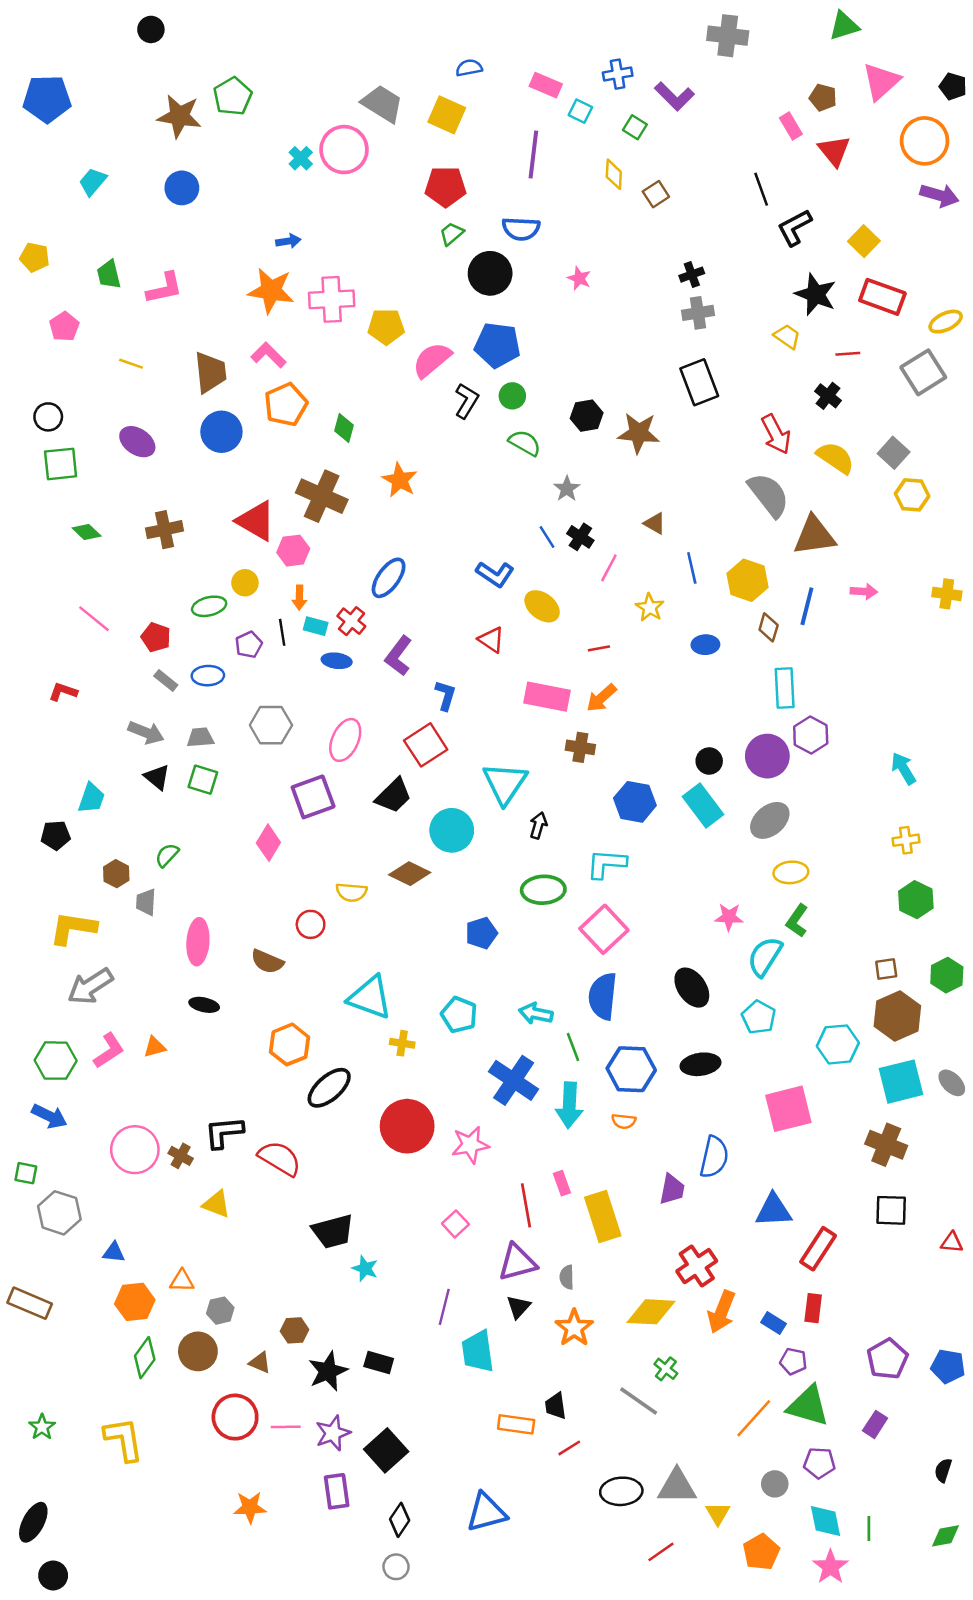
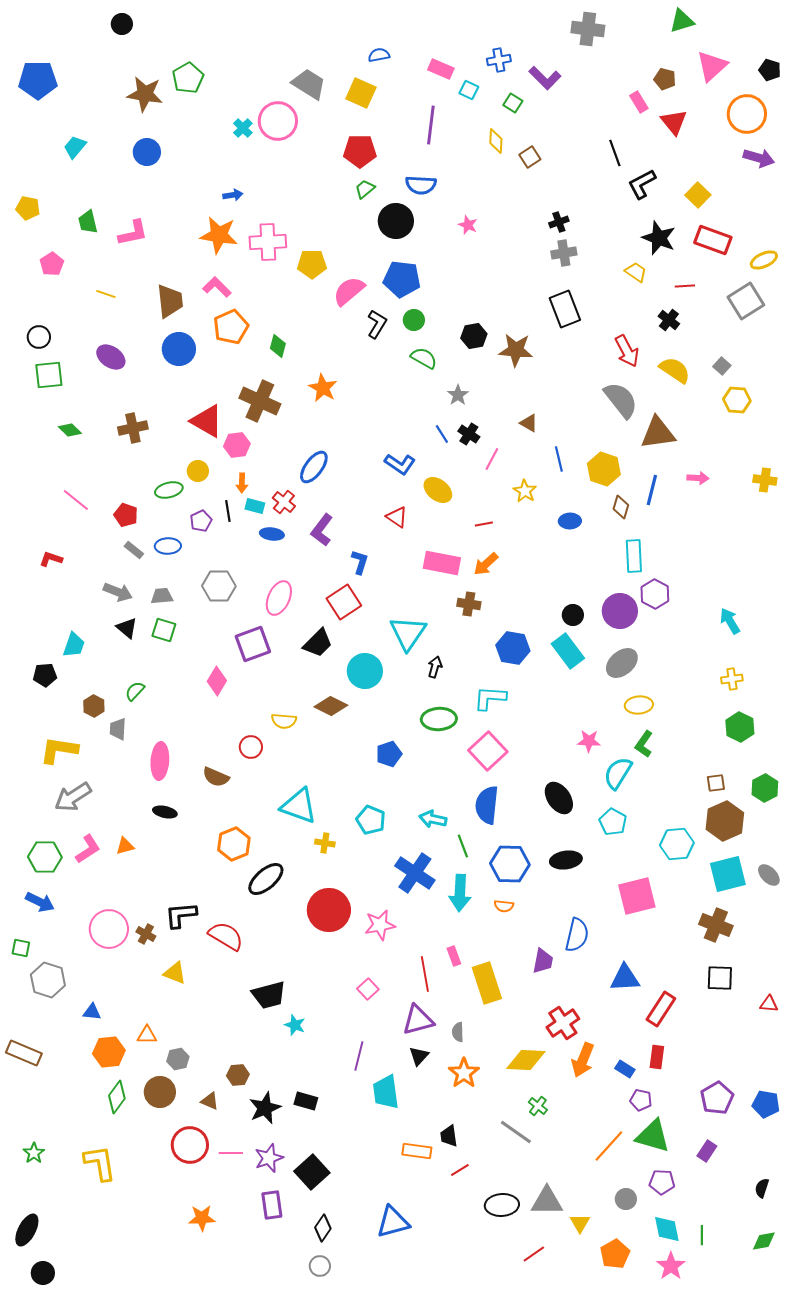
gray square: (894, 453) -> (722, 366), size x0.7

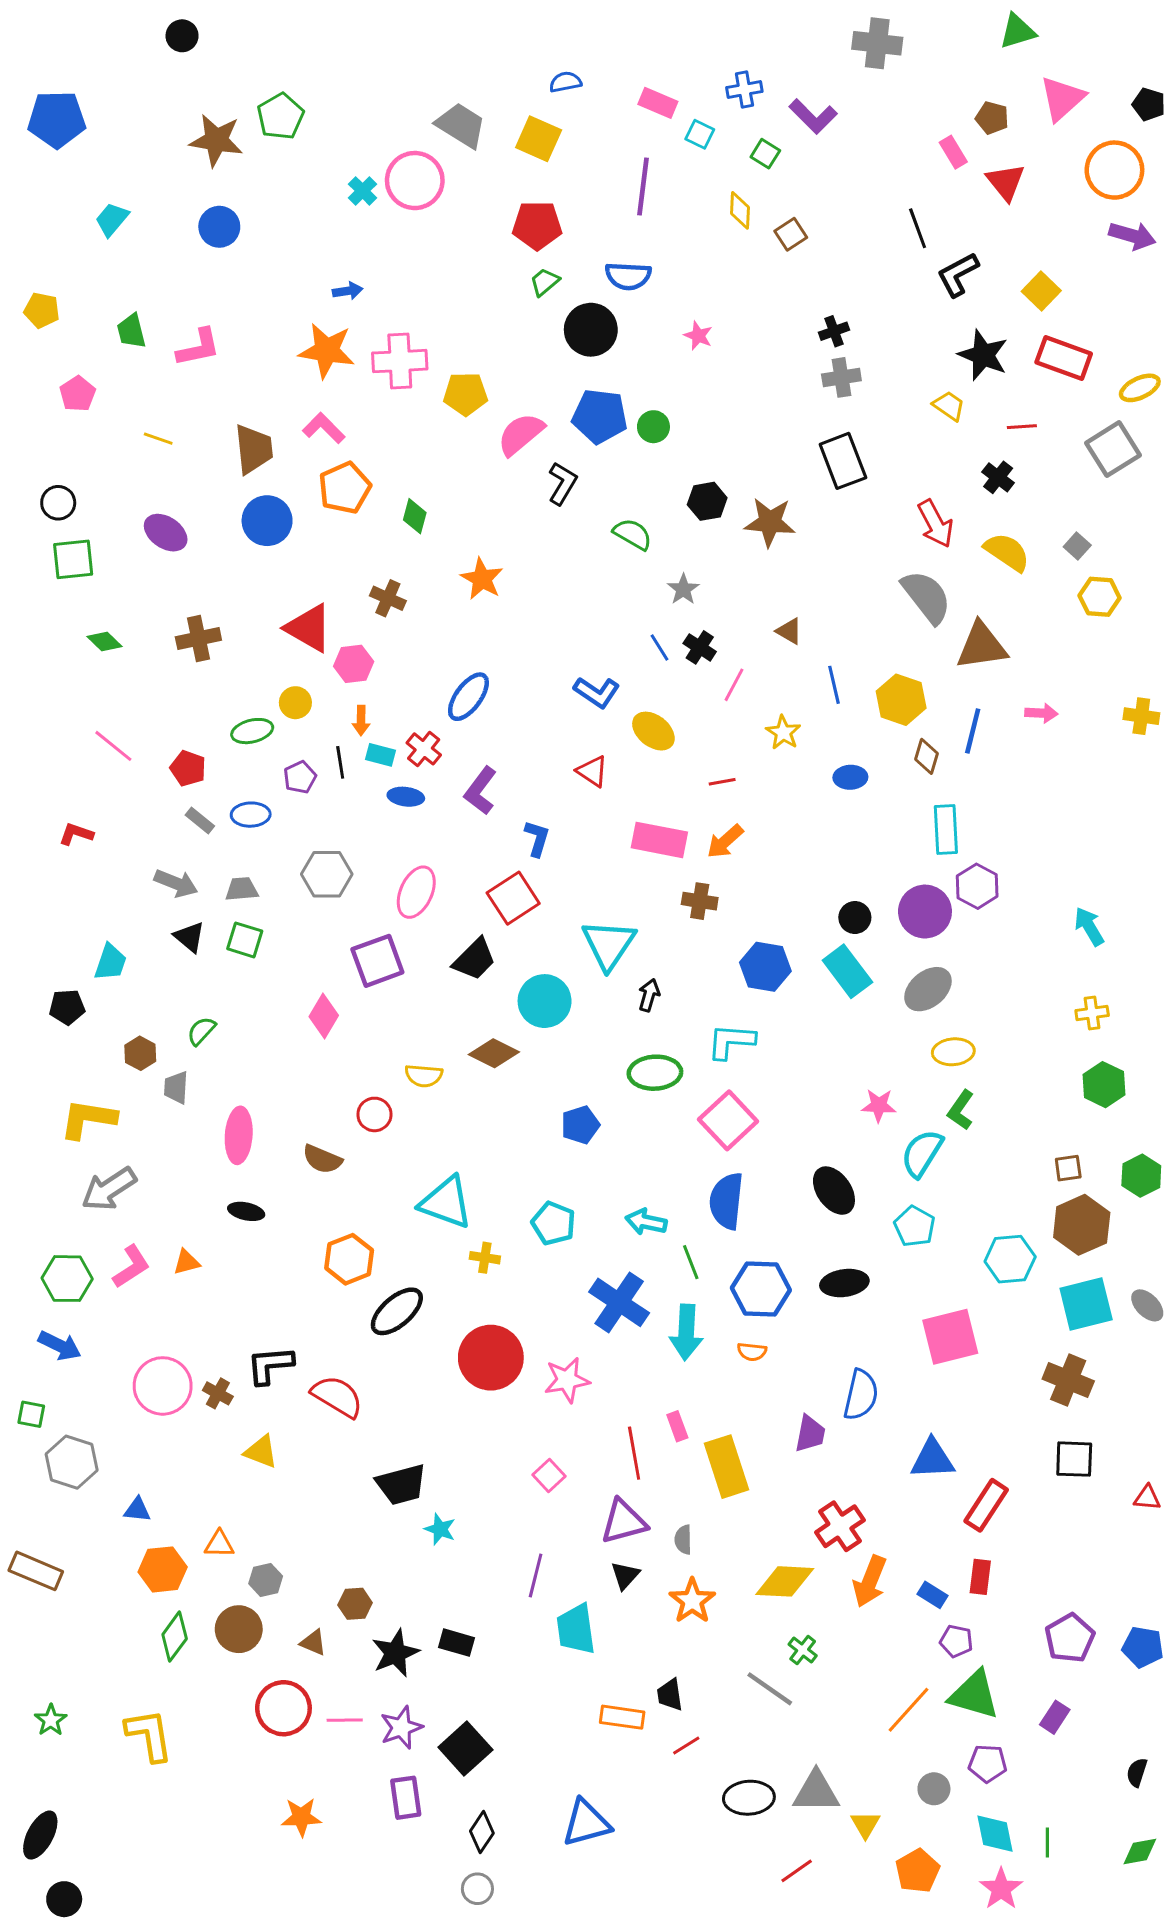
green circle: (414, 320) -> (653, 427), moved
brown cross: (260, 401) -> (388, 598), size x0.6

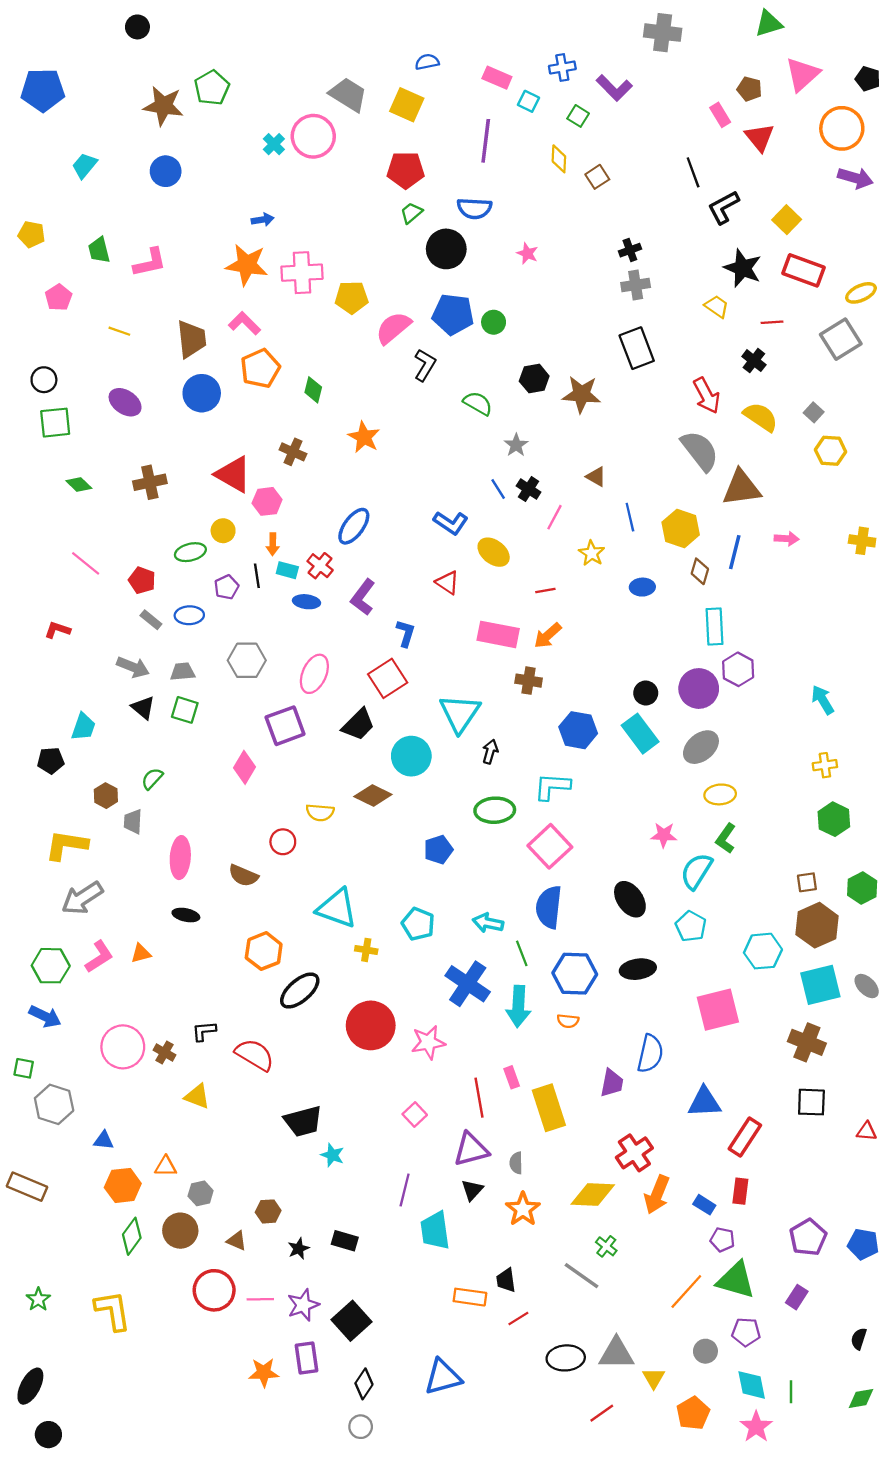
black L-shape: (270, 1365) -> (204, 1031), size x0.7
black star: (395, 1653) -> (299, 1249), size x0.6
orange star: (301, 1817) -> (264, 1373), moved

